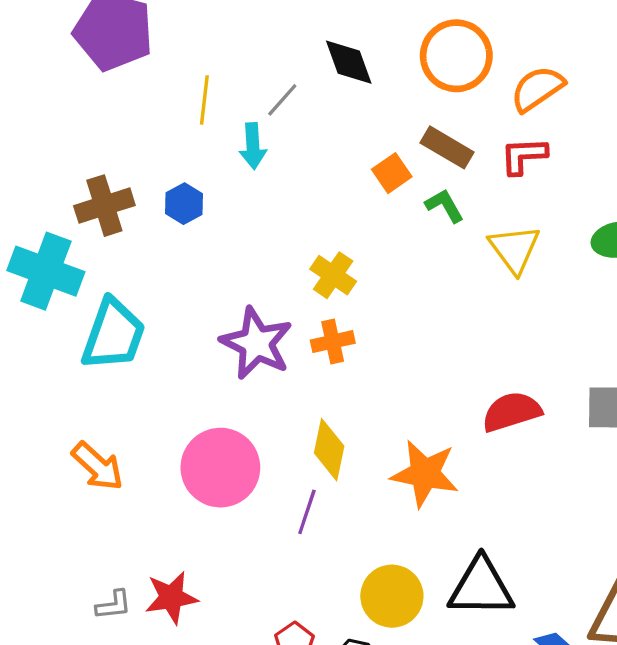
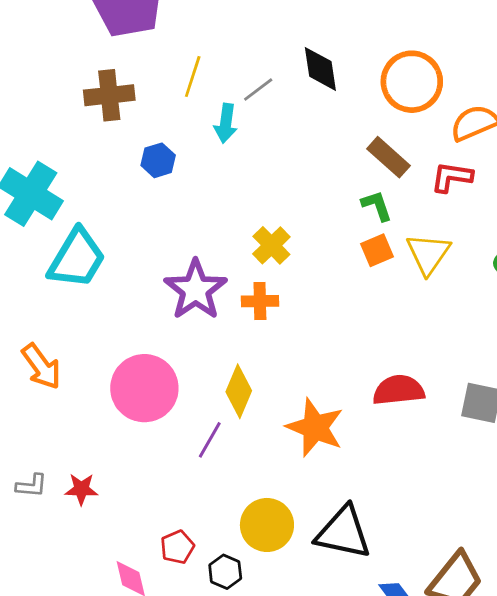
orange square: (392, 173) -> (377, 250), moved
brown cross: (104, 206) -> (109, 95), moved
red star: (171, 597) -> (81, 489), size x0.7

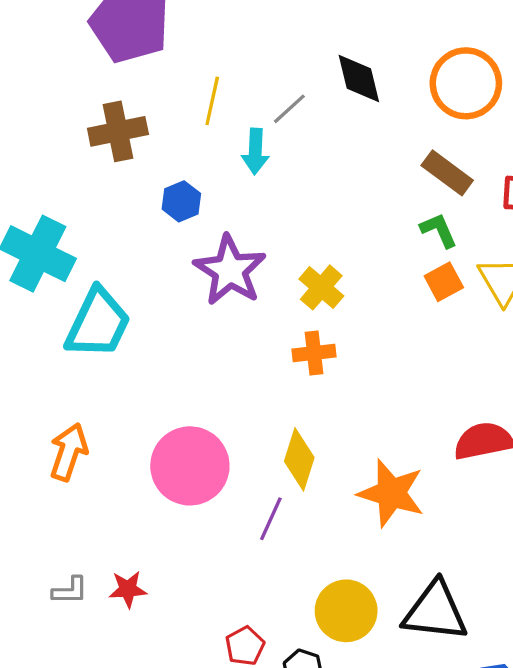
purple star: (196, 290) -> (230, 270), moved
orange arrow: (41, 366) -> (69, 452), turned -120

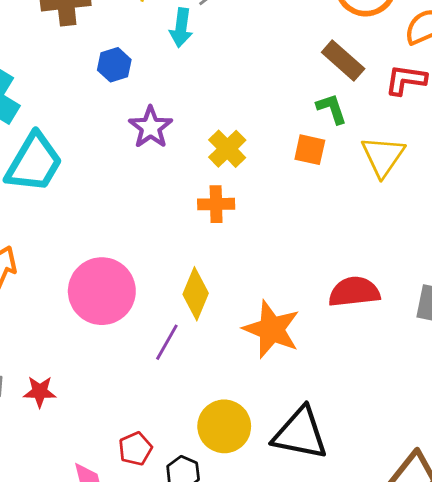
purple star: (230, 270) -> (151, 127), size x0.7
orange square: (444, 282) -> (310, 150), moved, turned 36

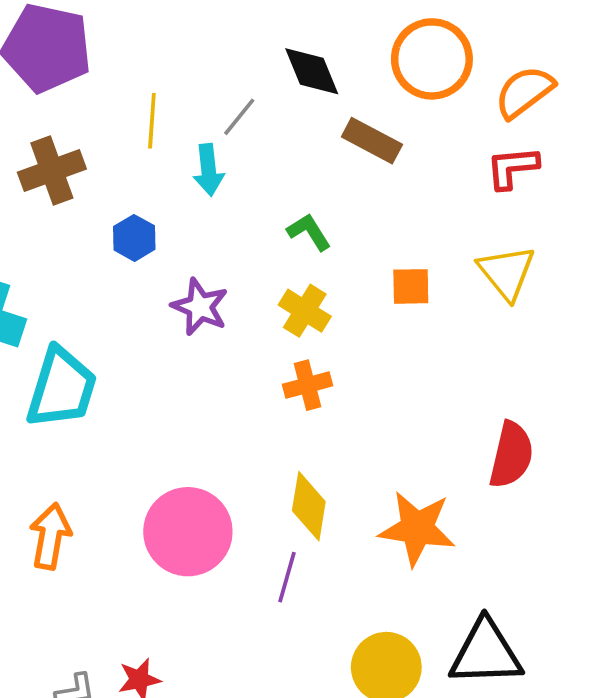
brown rectangle: (343, 61) -> (372, 141), moved
green L-shape: (332, 109) -> (309, 232), moved
red semicircle: (354, 292) -> (511, 455), turned 123

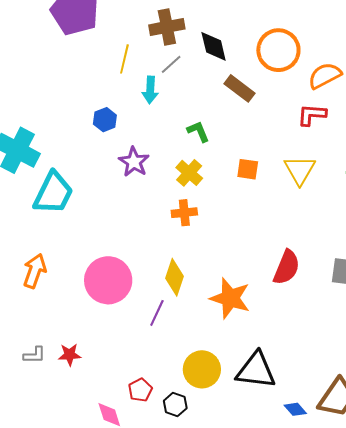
brown cross: (52, 171) -> (167, 27), moved

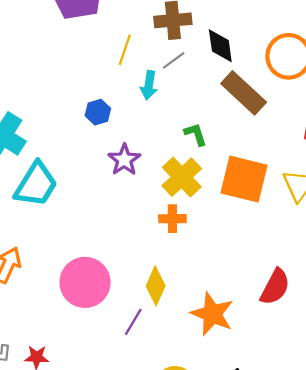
brown rectangle: (240, 88) -> (244, 93), size x1.4
orange square: (248, 169) -> (244, 179), size x2.0
yellow cross: (189, 173) -> (182, 177), size x1.4

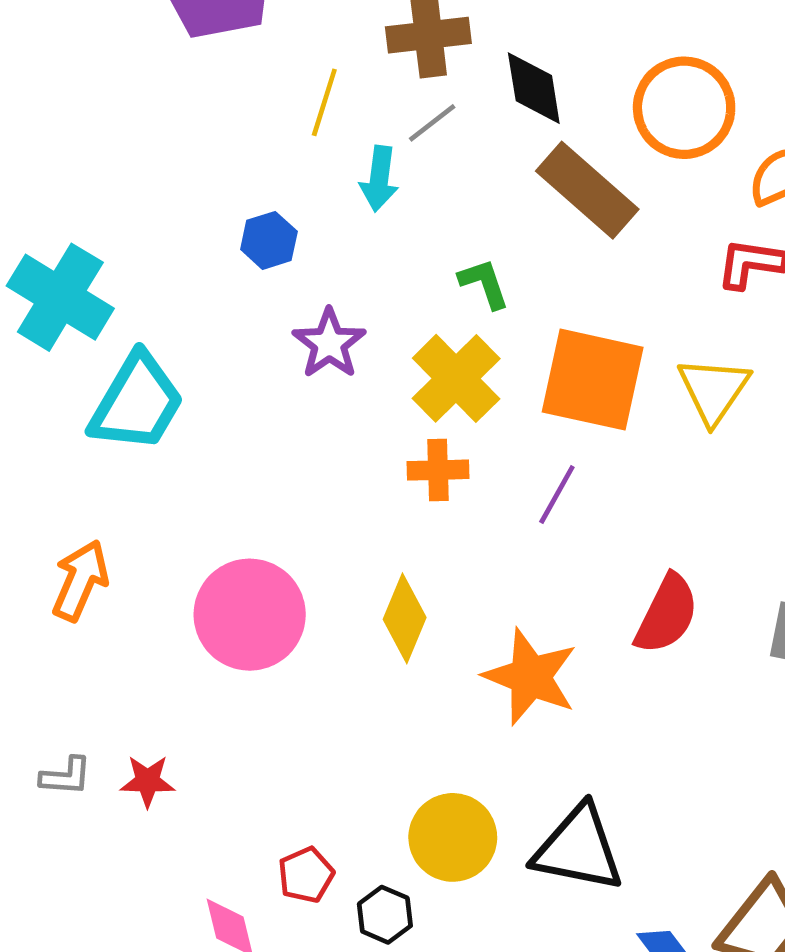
purple line: (133, 322) -> (557, 494), moved

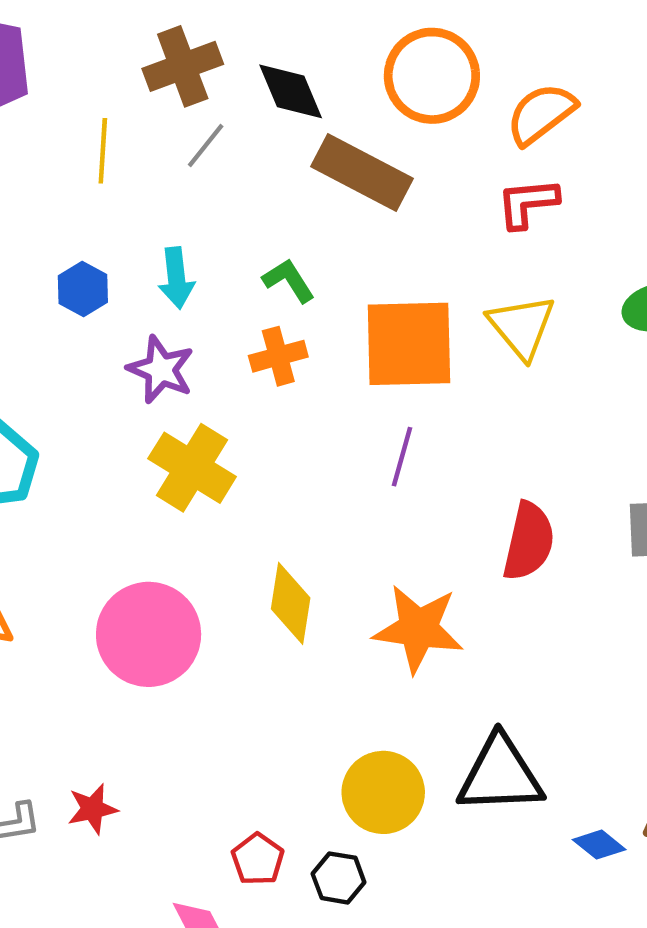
cyan arrow: (379, 179) -> (176, 278), moved
yellow cross: (456, 378) -> (192, 468), moved
orange cross: (438, 470) -> (278, 356), moved

